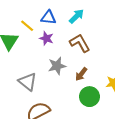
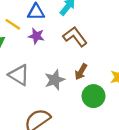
gray star: (57, 66) -> (55, 80), moved
gray triangle: (28, 82) -> (19, 75), moved

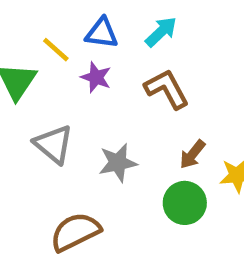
brown arrow: (81, 72) -> (192, 154), moved

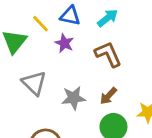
brown arrow: (192, 154) -> (108, 96), moved

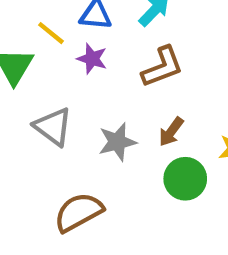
brown L-shape: (108, 54) -> (162, 67), turned 100

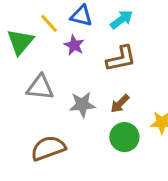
gray triangle: (53, 127) -> (40, 87), turned -40

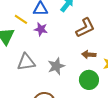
brown L-shape: (121, 59) -> (85, 28), moved
brown arrow: (120, 104) -> (89, 55), moved, turned 64

